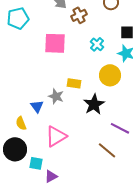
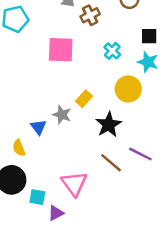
yellow rectangle: (74, 83) -> (84, 99), turned -56
pink triangle: (56, 136) -> (74, 184), moved, turned -35
brown line: (107, 150) -> (111, 163), moved

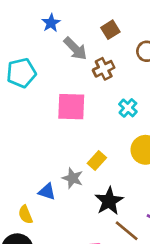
black star: (109, 125) -> (109, 201), moved
blue triangle: (39, 127) -> (47, 192), turned -35

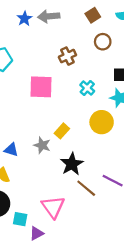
brown square: (110, 30) -> (93, 15), moved
gray arrow: (75, 49) -> (49, 16), moved, turned 130
blue triangle: (47, 192) -> (11, 150), moved

